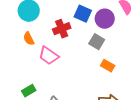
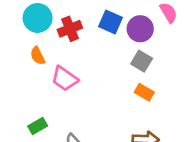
red cross: (62, 29) -> (70, 29), moved
gray square: (97, 42) -> (142, 61), moved

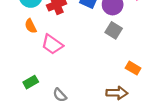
orange rectangle: (144, 92) -> (133, 68), moved

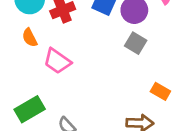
green rectangle: (31, 82) -> (30, 109), size x1.5

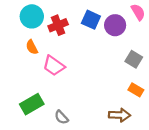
gray square: (136, 43) -> (134, 59), moved

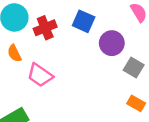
purple circle: (115, 25) -> (112, 43), moved

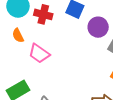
red cross: (45, 28) -> (43, 14), turned 36

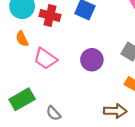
purple circle: (98, 27) -> (92, 60), moved

